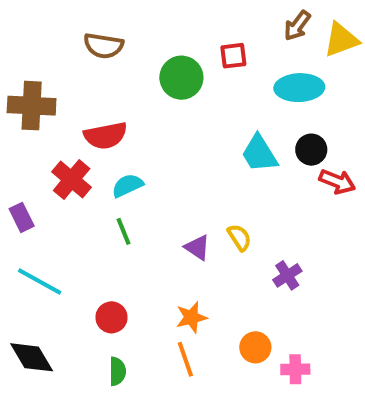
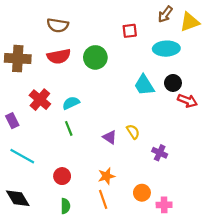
green circle: (181, 78) -> (95, 57), moved
red semicircle: (106, 136) -> (59, 56), moved
purple cross: (287, 275) -> (160, 153), turned -32

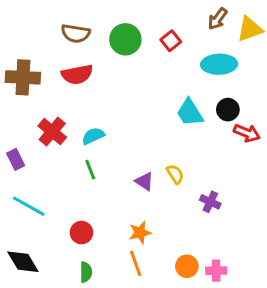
red square: (130, 31) -> (171, 41), turned -32
green circle: (95, 57) -> (125, 39), moved
orange circle: (142, 193) -> (187, 266), moved

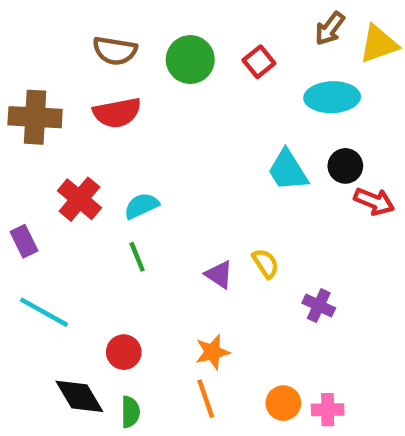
black diamond: (23, 262) -> (79, 396), moved

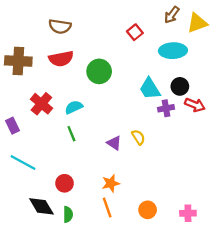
green circle: (190, 60) -> (99, 71), moved
purple cross: (319, 306) -> (166, 108), moved, turned -35
pink cross: (328, 410) -> (188, 213), moved

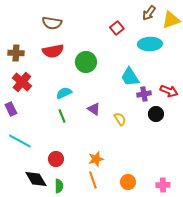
brown cross: (18, 61) -> (16, 53), size x0.7
black circle: (180, 86) -> (156, 114), moved
red cross: (41, 104) -> (22, 82), moved
purple triangle: (114, 143) -> (94, 109), moved

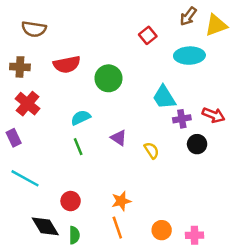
brown semicircle: (52, 23) -> (34, 29), moved
pink cross: (163, 185) -> (195, 235), moved

